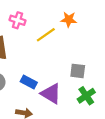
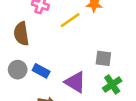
blue rectangle: (29, 82) -> (41, 71), moved

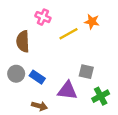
gray square: (103, 58) -> (86, 72), moved
purple triangle: (75, 82) -> (67, 90), turned -30

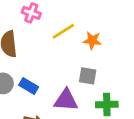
orange star: (92, 22) -> (92, 40), moved
green cross: (101, 96) -> (107, 104), turned 30

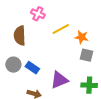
gray square: (88, 76) -> (86, 55), moved
purple triangle: (66, 100) -> (59, 80), turned -30

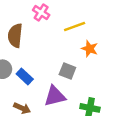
yellow line: (61, 29) -> (75, 27), moved
gray square: (86, 55) -> (67, 71), moved

